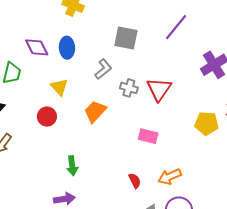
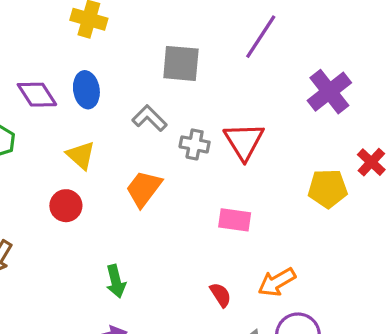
gray L-shape: (103, 69) -> (149, 118), turned -90

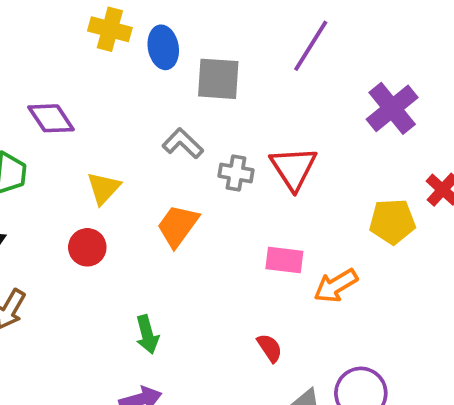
blue ellipse: (86, 90) -> (163, 47), moved
yellow triangle: (81, 155) -> (104, 188), turned 32
orange arrow: (277, 282) -> (336, 286), moved

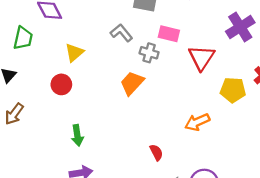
red triangle: (294, 168) -> (202, 58), moved
orange trapezoid: (178, 226) -> (132, 83), moved
pink rectangle: (284, 260) -> (169, 34), moved
green arrow: (147, 334) -> (77, 135), moved

